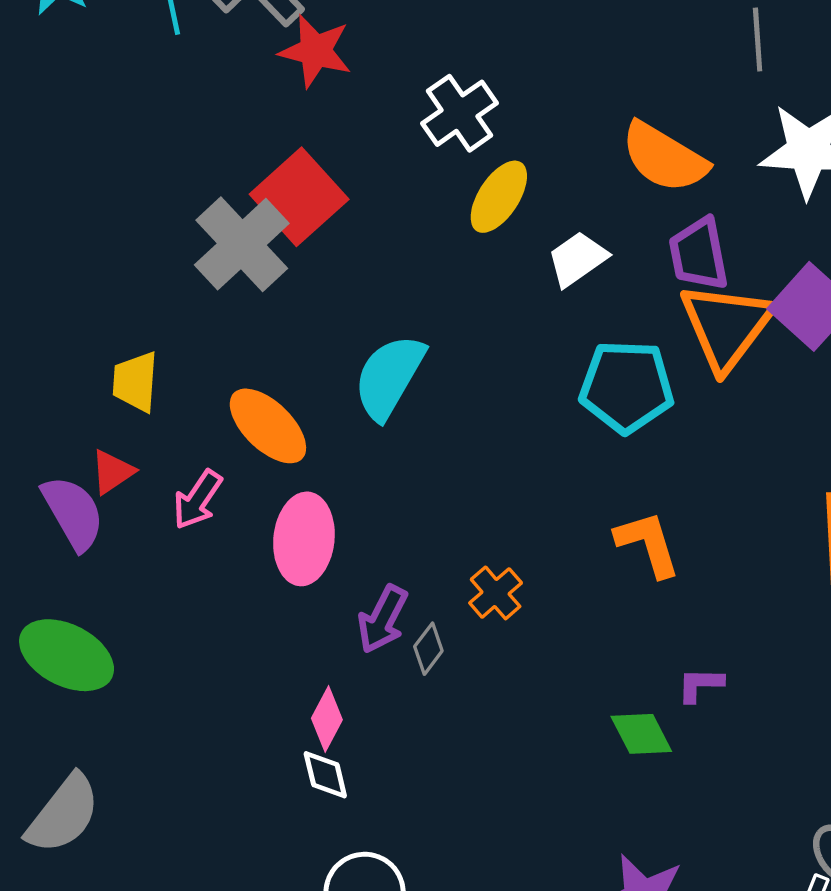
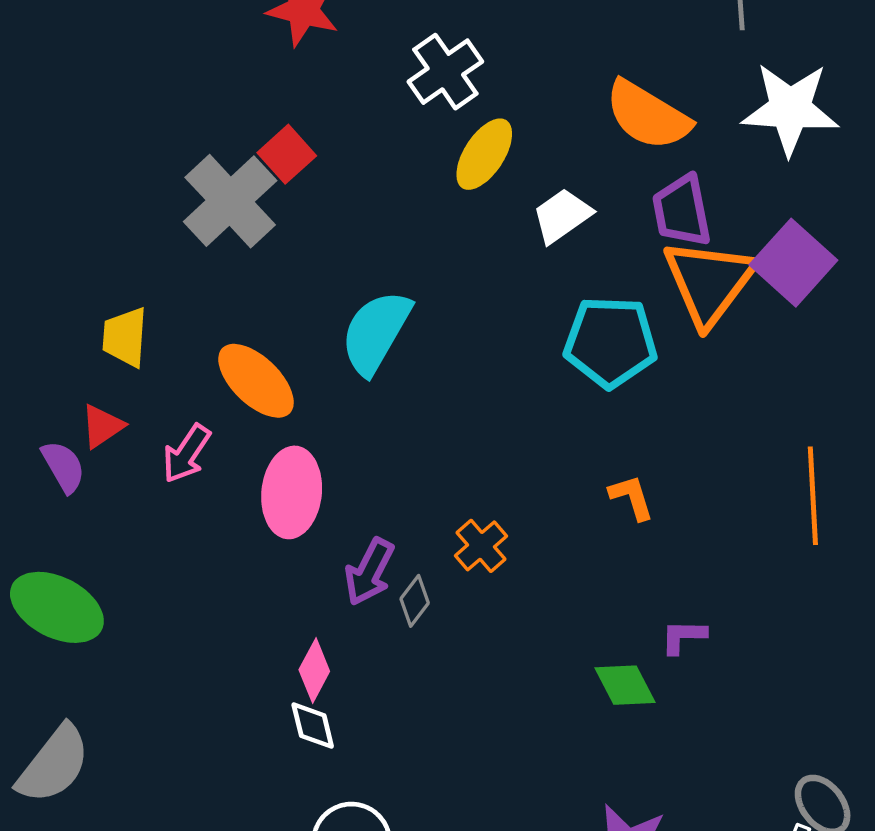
red square: (299, 197) -> (287, 154), size x0.6
purple semicircle: (73, 513) -> (63, 467), size x0.7
orange L-shape: (648, 544) -> (632, 497), size x0.7

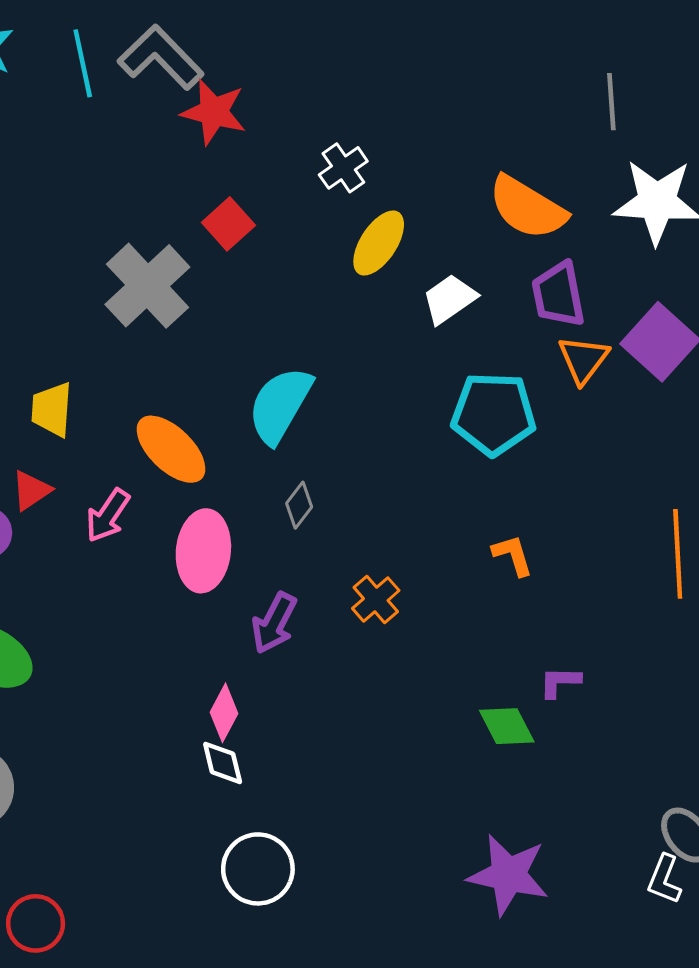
white cross: (445, 72) -> (343, 168), size x0.7
red square: (287, 154) -> (228, 224), moved
orange triangle: (709, 282) -> (583, 359), size x0.6
gray diamond: (415, 601) -> (299, 505), moved

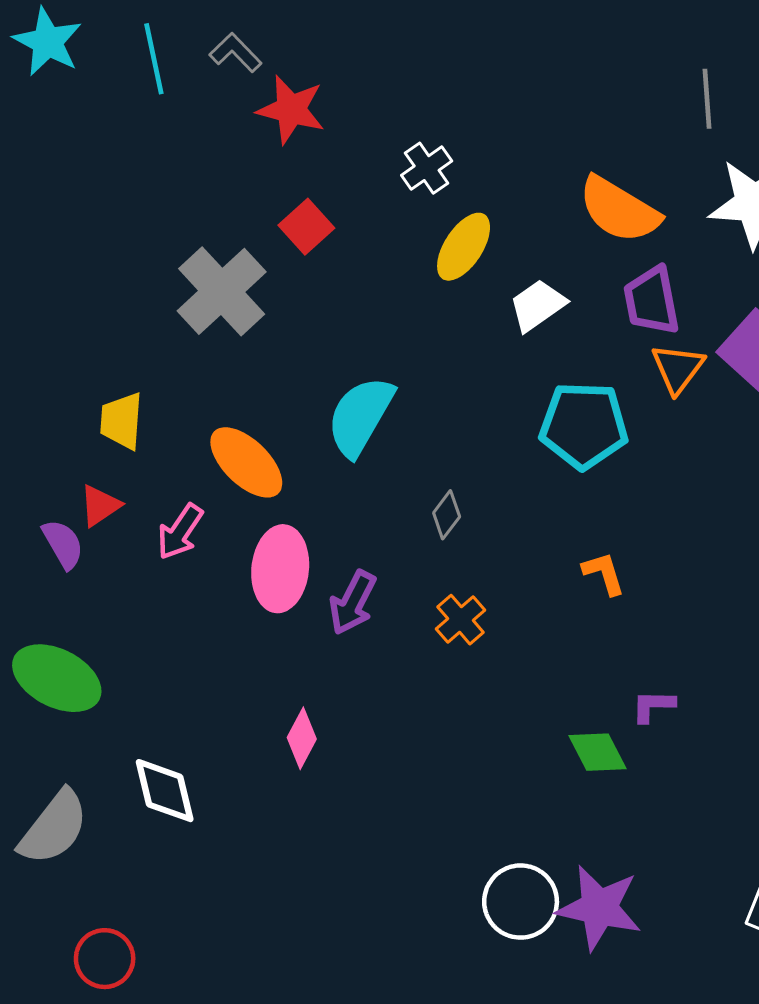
gray L-shape: (161, 57) -> (236, 53), size x0.6
gray diamond: (299, 505) -> (447, 515), moved
purple arrow: (274, 623) -> (353, 603), moved
white diamond: (223, 763) -> (165, 791), moved, size x1.4
white circle: (258, 869) -> (521, 902), moved

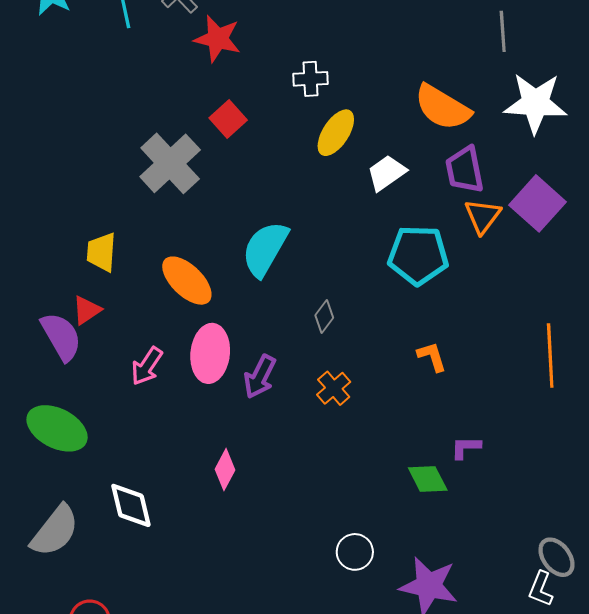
white cross: (427, 168) -> (310, 79), turned 32
pink arrow: (180, 532) -> (147, 366), moved
purple semicircle: (63, 544) -> (61, 337), size x1.4
white circle: (521, 902) -> (355, 552), moved, size x0.7

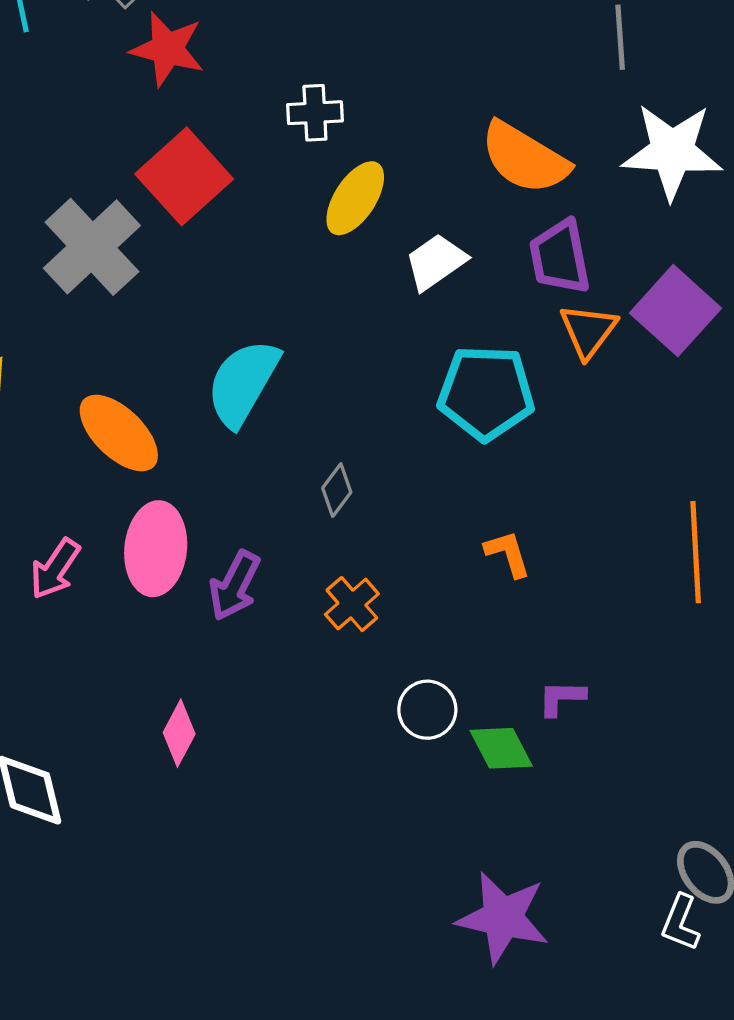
red square: (228, 119) -> (184, 176), size x1.6
white circle: (355, 552) -> (427, 710), moved

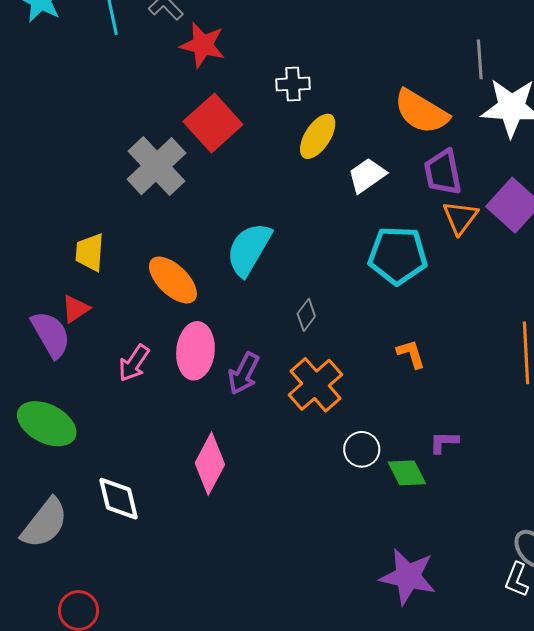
gray line: (620, 37) -> (480, 59), moved
orange cross: (352, 604) -> (316, 385), size x1.6
pink diamond: (179, 733) -> (210, 464), size x1.5

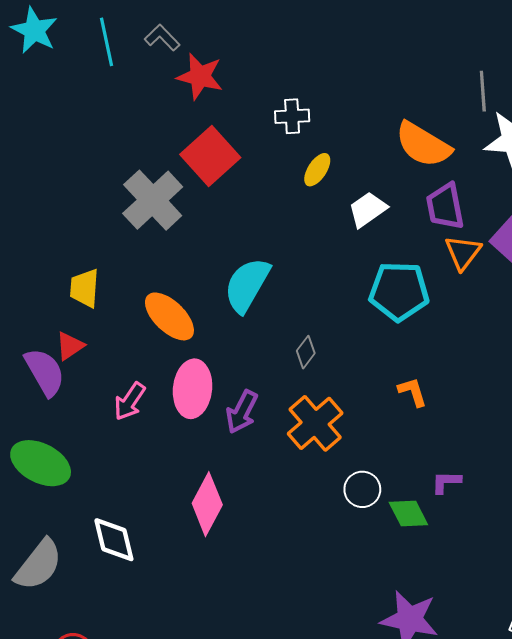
yellow ellipse: (318, 136) -> (317, 170), size x0.7

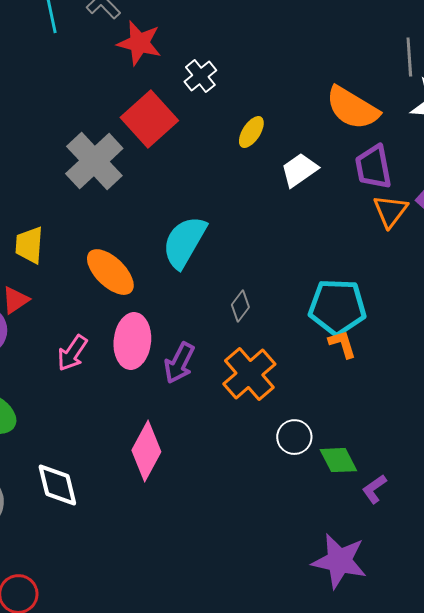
white cross: (292, 116) -> (200, 76), moved, turned -36
cyan pentagon: (399, 291) -> (337, 307), moved
purple L-shape: (446, 482) -> (374, 489), moved, turned -36

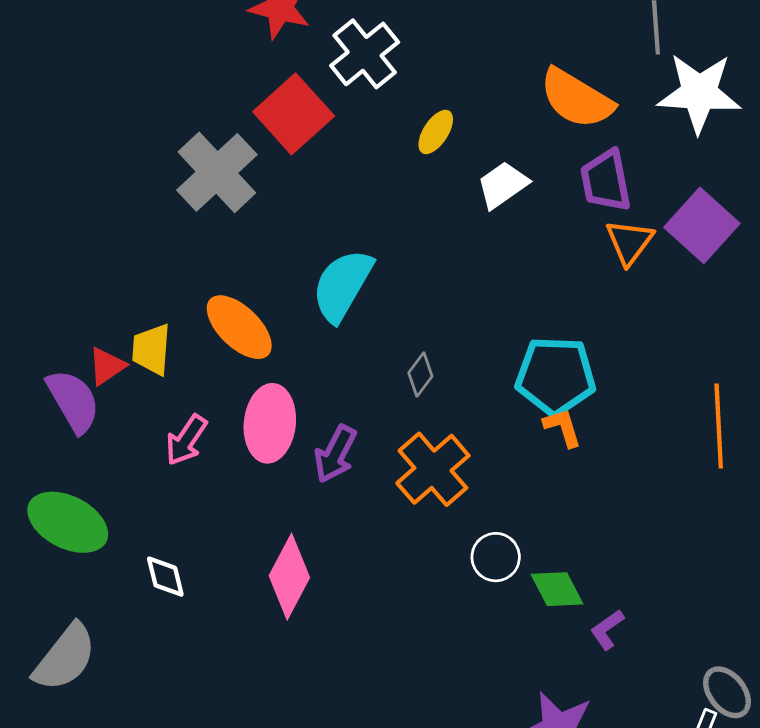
white cross: (200, 76) -> (365, 54), size x1.5
yellow trapezoid: (29, 245) -> (151, 349), moved
white diamond: (57, 485) -> (165, 577), moved, size x0.7

